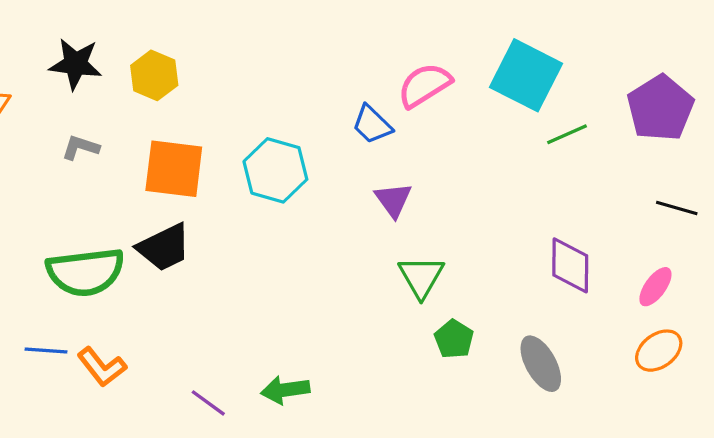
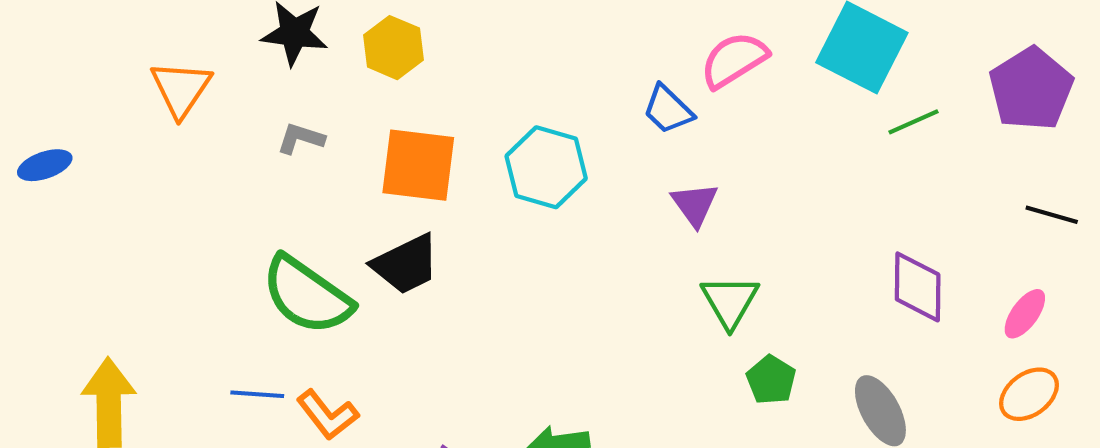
green semicircle: (85, 272) -> (307, 295), turned 42

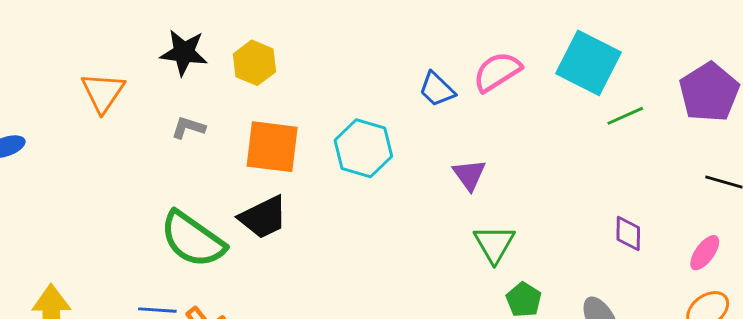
blue trapezoid: (668, 109) -> (437, 89), moved
purple diamond: (918, 287) -> (628, 234), size x0.7

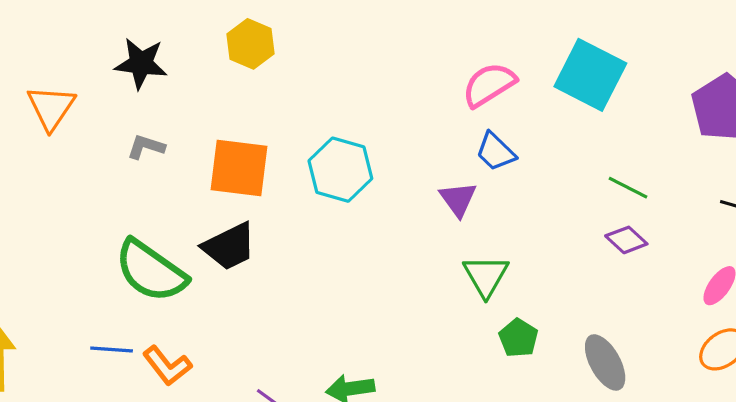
yellow hexagon: (254, 63) -> (250, 44), moved
blue trapezoid: (437, 89) -> (496, 152), moved
green line: (625, 116) -> (628, 188), moved, turned 51
purple diamond: (628, 234) -> (626, 240), moved, turned -48

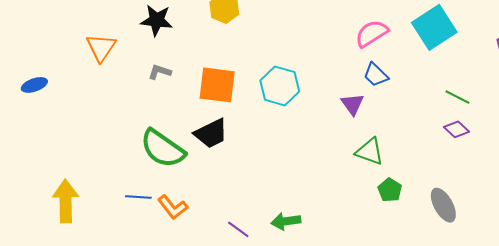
cyan square: (590, 75) -> (434, 27), turned 30
green triangle: (486, 276) -> (370, 152), turned -40

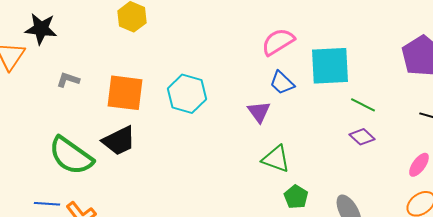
black star: (157, 20) -> (41, 29), moved
cyan square: (434, 27) -> (330, 66), moved, turned 30

